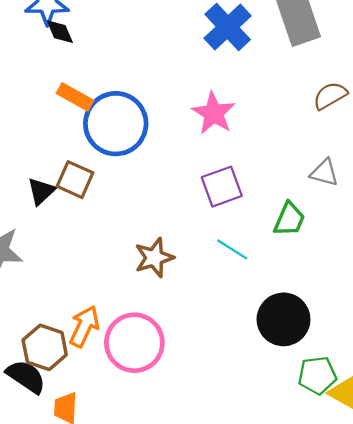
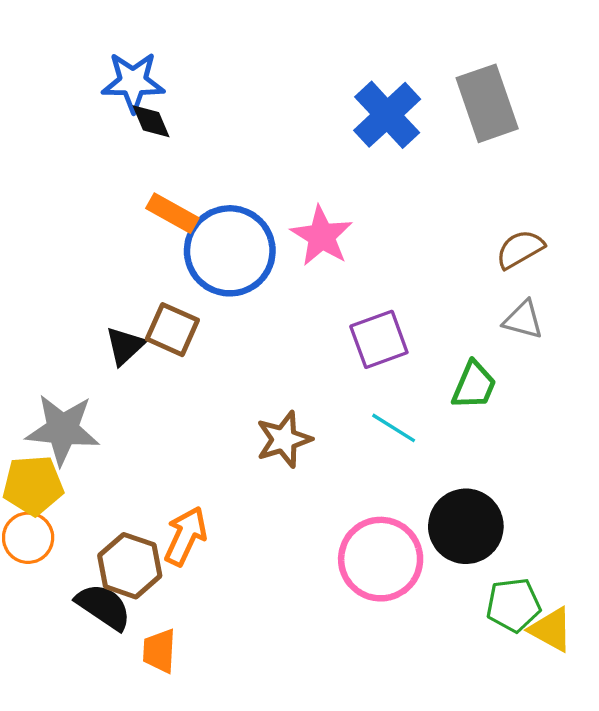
brown semicircle: (330, 96) -> (520, 249), moved
pink star: (214, 113) -> (322, 236), moved
pink circle: (134, 343) -> (381, 559), moved

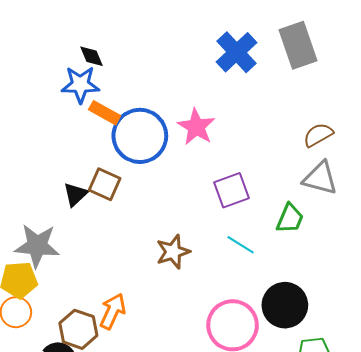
blue star: (133, 82) -> (80, 84), moved
gray triangle: (523, 320) -> (320, 178), size x1.4

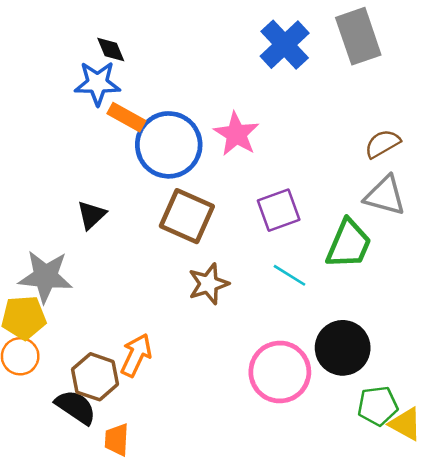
brown square: (105, 184) -> (187, 216), moved, size x1.4
green trapezoid: (290, 218) -> (349, 244), size x1.4

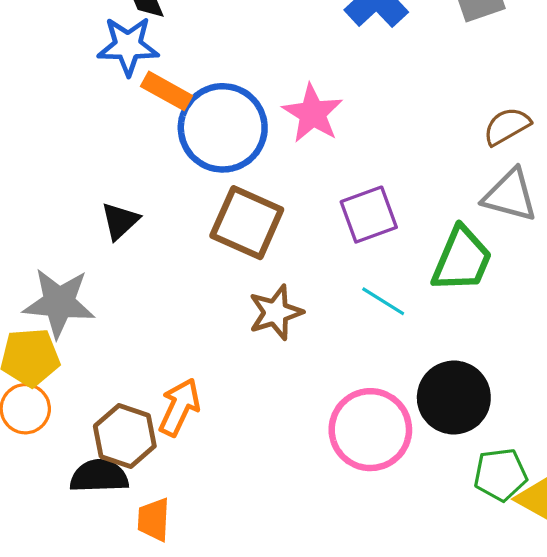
black semicircle: (76, 407) -> (99, 476), turned -36

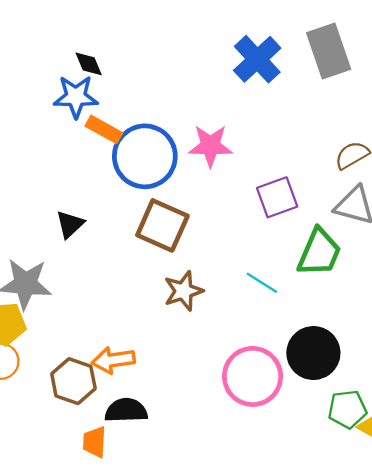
pink star: (313, 113) -> (210, 146), turned -30
purple square: (369, 215) -> (277, 197), moved
orange arrow: (179, 407) -> (113, 360), turned -123
black semicircle: (99, 476) -> (126, 410), moved

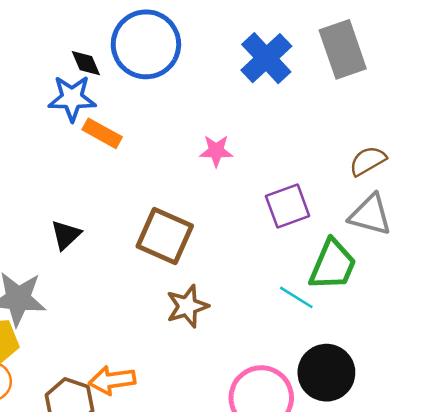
pink star: (210, 146) -> (216, 151), size x0.7
blue circle: (145, 156) -> (146, 44), moved
cyan line: (262, 283) -> (296, 297), moved

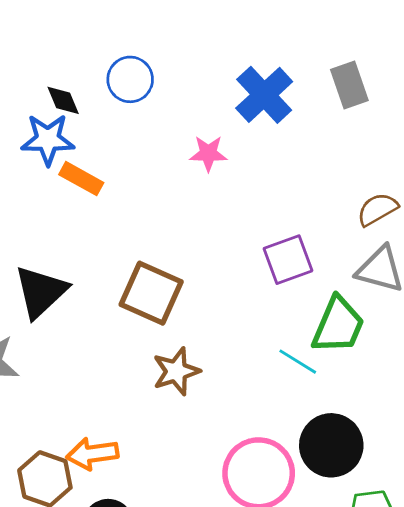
blue circle: (146, 44) -> (130, 79), size x0.6
gray rectangle: (343, 49) -> (349, 85), size x0.7
pink star: (216, 151) -> (208, 153), moved
black triangle: (66, 235) -> (41, 292), size x1.6

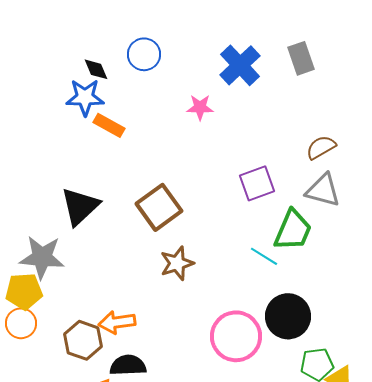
brown square: (151, 293) -> (159, 207), turned 30

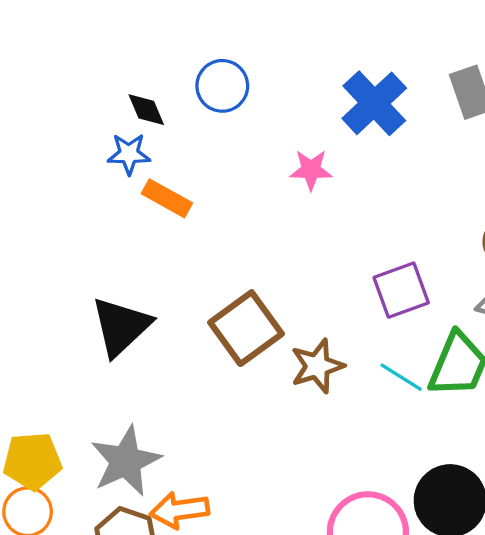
blue star: (85, 97) -> (129, 154), size x0.7
cyan line: (264, 256) -> (401, 377), moved
gray star: (42, 257) -> (126, 461), moved, turned -30
brown star: (177, 263) -> (317, 366), moved

